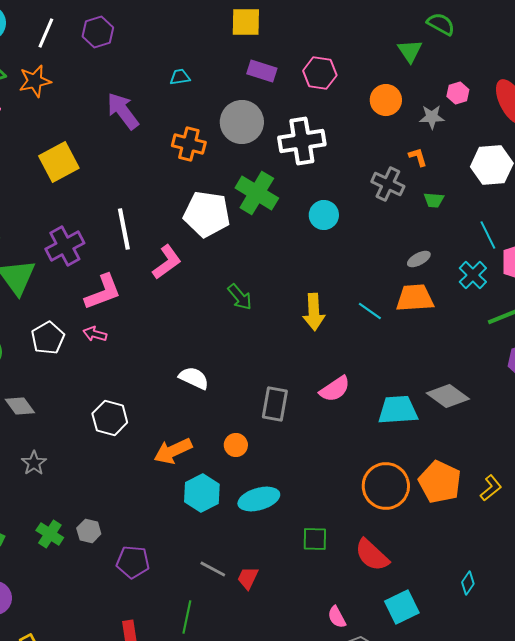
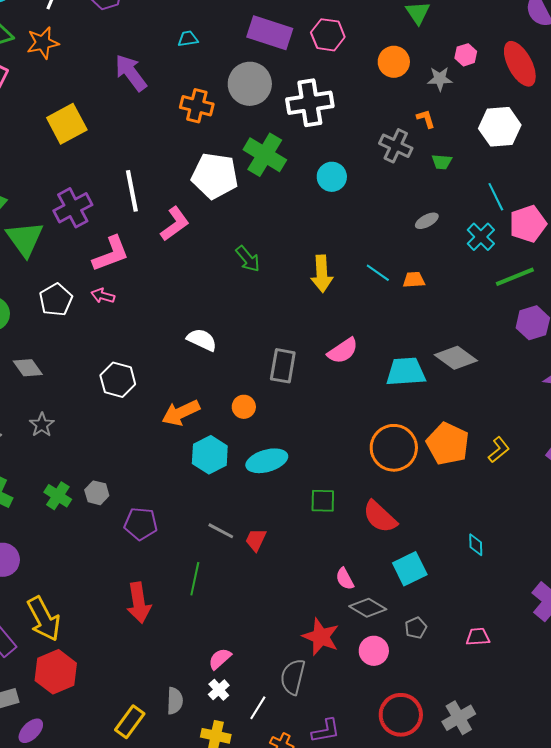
purple rectangle: (262, 71) -> (270, 33), size x1.5
orange trapezoid: (415, 298) -> (414, 280), moved, size x0.6
cyan diamond: (468, 583) -> (476, 545), turned -35

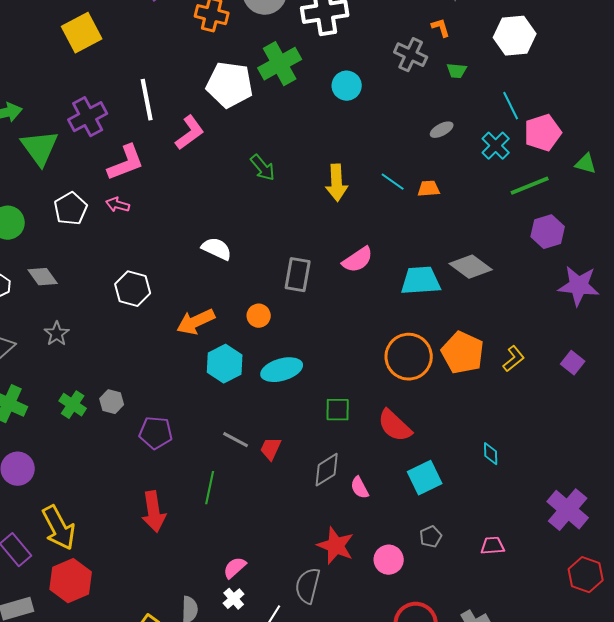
green cross: (265, 155) -> (280, 64), turned 30
gray diamond: (368, 608) -> (327, 470), moved, turned -63

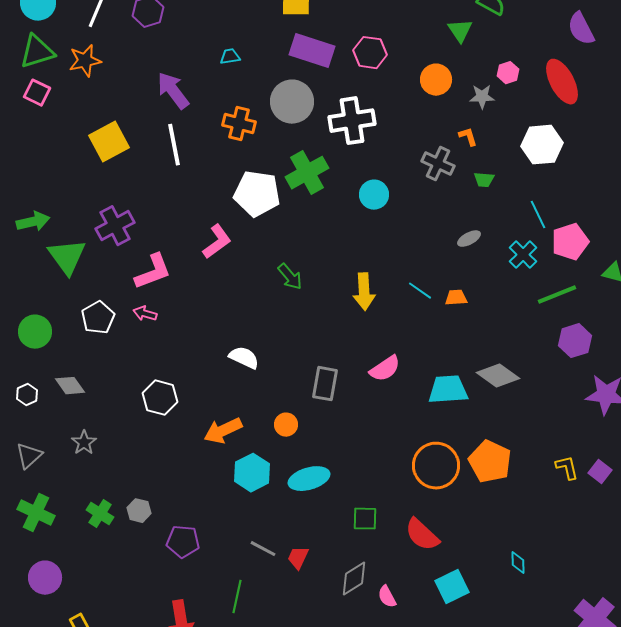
white line: (147, 100) -> (174, 145), moved
yellow L-shape: (514, 359) -> (567, 468), moved, turned -64

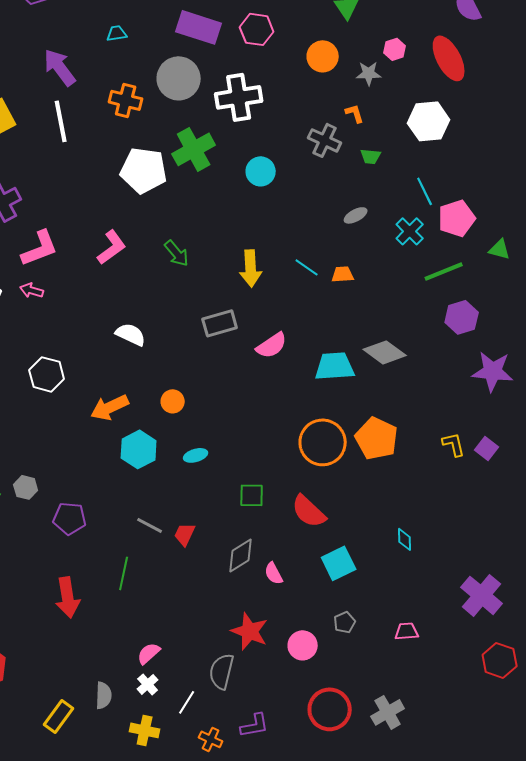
pink L-shape: (217, 242) -> (112, 247), moved
gray rectangle: (325, 384) -> (220, 323), moved, turned 64
cyan ellipse: (309, 479) -> (196, 455), size x0.6

